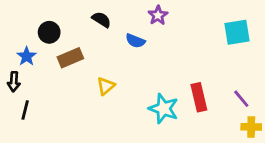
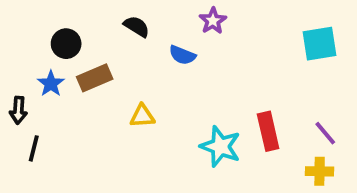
blue star: (27, 56) -> (51, 84), moved
yellow triangle: (106, 86) -> (142, 116), turned 36
yellow cross: (251, 127) -> (320, 171), moved

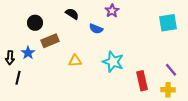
blue star: (51, 84) -> (28, 53), moved
red rectangle: (268, 131) -> (142, 81), moved
cyan star: (220, 147) -> (113, 62), moved

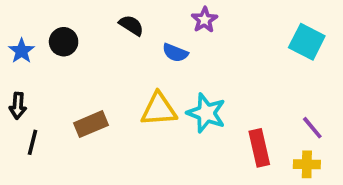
cyan square: (168, 23) -> (307, 42), turned 36
brown rectangle: (50, 41) -> (91, 124), moved
blue star: (28, 53) -> (22, 51), moved
yellow triangle: (75, 61) -> (159, 109), moved, size x1.5

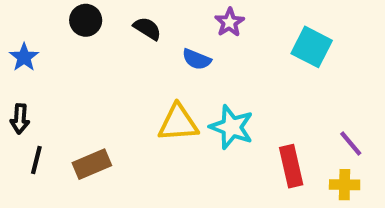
black circle: (64, 42) -> (86, 20), moved
cyan square: (307, 42) -> (312, 47), moved
brown rectangle: (91, 124) -> (92, 164), moved

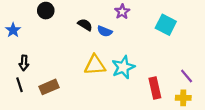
black semicircle: (147, 28) -> (85, 25), moved
black arrow: (20, 119) -> (24, 63), moved
cyan star: (232, 127) -> (123, 67), turned 30
black line: (36, 160) -> (20, 85), turned -32

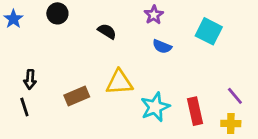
blue star: (13, 30) -> (13, 19), moved
blue semicircle: (105, 31) -> (162, 46), moved
cyan star: (123, 67) -> (155, 107), moved
brown rectangle: (49, 87) -> (77, 96), moved

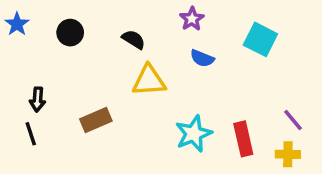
black circle: (57, 13) -> (70, 33), moved
yellow triangle: (119, 82) -> (149, 81), moved

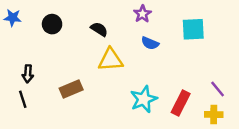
blue star: (17, 24) -> (13, 18), turned -30
cyan square: (260, 39) -> (193, 29), turned -30
red rectangle: (243, 139) -> (181, 103), turned 40

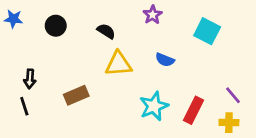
cyan square: (193, 29) -> (207, 31), turned 30
blue semicircle: (150, 43) -> (165, 60), moved

